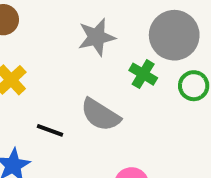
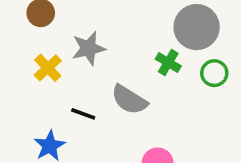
gray star: (97, 37) -> (89, 48), moved

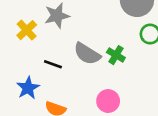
green cross: (168, 62) -> (116, 55), moved

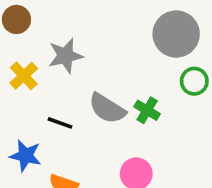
blue star: (28, 88) -> (26, 156), turned -30

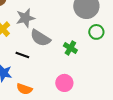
gray semicircle: (107, 108) -> (40, 38), moved

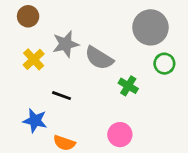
gray semicircle: (40, 38) -> (99, 58), moved

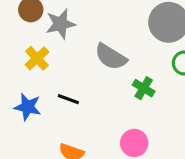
gray star: (66, 44) -> (61, 24), moved
blue star: (35, 121) -> (28, 107), moved

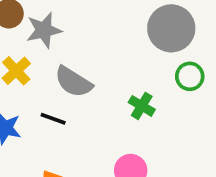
gray semicircle: (111, 57) -> (73, 82), moved

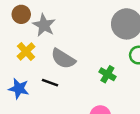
gray star: (44, 30) -> (44, 25), turned -30

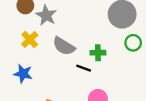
green cross: (107, 74) -> (98, 53), moved, turned -32
black line: (50, 83) -> (84, 68), moved

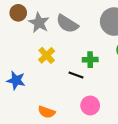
yellow cross: (30, 40) -> (47, 55), moved
gray semicircle: (64, 46) -> (67, 24), moved

